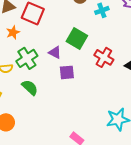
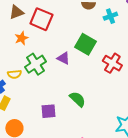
purple square: (67, 72) -> (48, 111), moved
green semicircle: (30, 87) -> (77, 99), moved

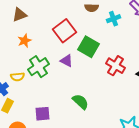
red square: (41, 19) -> (65, 31), moved, turned 30
purple square: (48, 111) -> (43, 114), moved

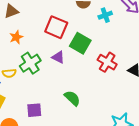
red square: (65, 31) -> (56, 27), turned -30

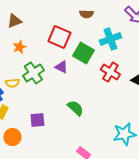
cyan cross: (105, 15) -> (110, 39), moved, size x1.5

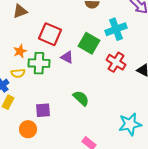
red square: (59, 37) -> (50, 34), moved
orange star: (19, 47) -> (20, 51), moved
green cross: (33, 73) -> (39, 63), turned 35
orange circle: (12, 137) -> (28, 129), moved

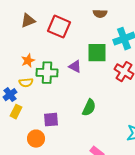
red square: (50, 34) -> (59, 27), moved
green square: (89, 43) -> (97, 53), turned -30
green semicircle: (81, 98) -> (89, 108), turned 72

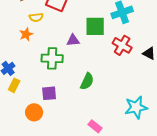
purple triangle: (75, 67) -> (73, 40), turned -32
green cross: (47, 73) -> (52, 58), moved
yellow semicircle: (26, 83) -> (36, 17), moved

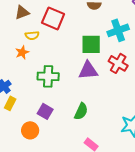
purple triangle: (73, 40) -> (88, 70), moved, size x1.5
green semicircle: (87, 81) -> (81, 111), moved
purple square: (49, 93) -> (45, 111), turned 35

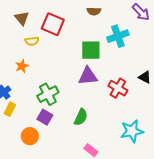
brown triangle: (22, 12) -> (22, 18), turned -49
orange star: (22, 52) -> (22, 66), moved
red cross: (118, 63) -> (118, 88), moved
green cross: (48, 76) -> (48, 94), moved, turned -30

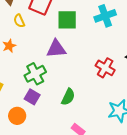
yellow semicircle: (32, 41) -> (19, 21), turned 72
green square: (91, 50) -> (67, 20), moved
purple triangle: (88, 76) -> (56, 49), moved

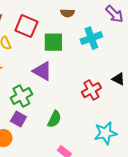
purple triangle: (56, 49) -> (42, 71), turned 35
red cross: (105, 68) -> (91, 90), turned 30

